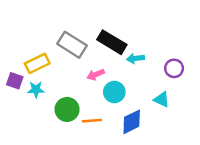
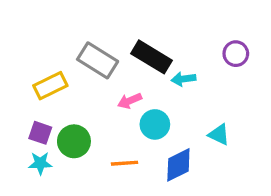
purple circle: (174, 68) -> (236, 54), moved
purple square: (15, 81) -> (40, 133), moved
cyan star: (36, 90) -> (40, 163), moved
green circle: (67, 109) -> (74, 141), moved

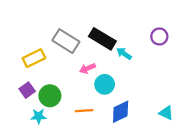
cyan arrow: (184, 79) -> (124, 54), turned 42
purple square: (40, 133) -> (27, 90), turned 35
cyan triangle: (219, 135) -> (166, 113), moved
cyan star: (40, 163) -> (38, 116), moved

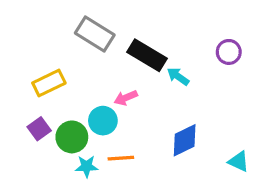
gray rectangle: (66, 41) -> (95, 34), moved
cyan circle: (105, 84) -> (103, 121), moved
blue diamond: (121, 112) -> (185, 140), moved
cyan star: (38, 116) -> (87, 166), moved

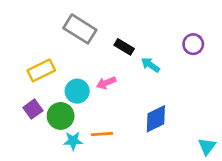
black rectangle: (147, 55) -> (124, 47), size x0.6
cyan circle: (103, 121) -> (77, 91), moved
cyan triangle: (239, 161) -> (207, 146), moved, turned 42

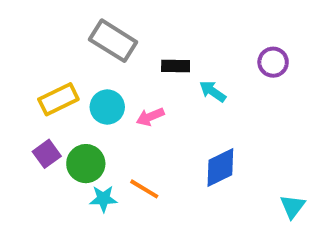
black rectangle: (124, 47) -> (176, 66), turned -30
cyan circle: (77, 91) -> (107, 107), moved
orange line: (102, 134) -> (144, 189), turned 35

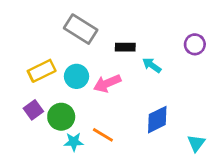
pink arrow: (150, 117) -> (107, 83), size x1.4
cyan triangle: (293, 206) -> (196, 143), moved

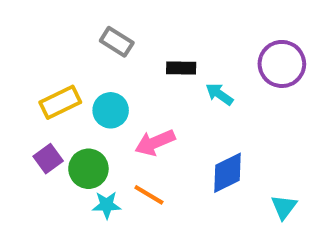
gray rectangle: (81, 29) -> (117, 42), size x0.7
purple circle: (195, 44) -> (282, 64), size x1.5
pink arrow: (107, 83) -> (155, 143), moved

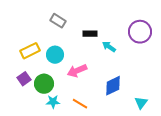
orange line: (149, 195) -> (80, 104), moved

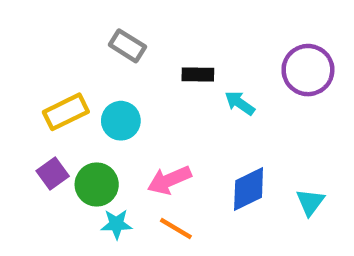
pink arrow: (77, 71) -> (169, 180), moved
cyan triangle: (141, 103) -> (310, 202), moved

